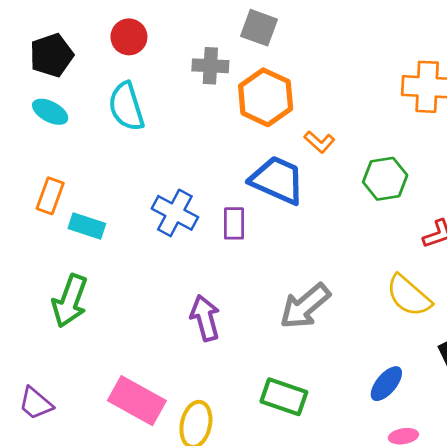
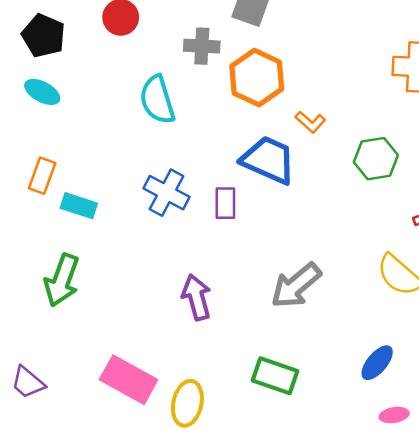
black pentagon: (51, 55) -> (44, 36), turned -30
cyan semicircle: (126, 106) -> (157, 100), moved

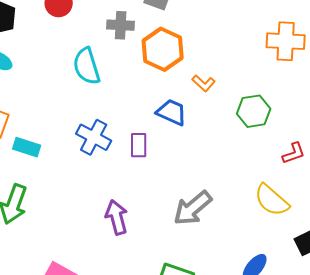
blue trapezoid: (269, 160) -> (172, 112), size x0.7

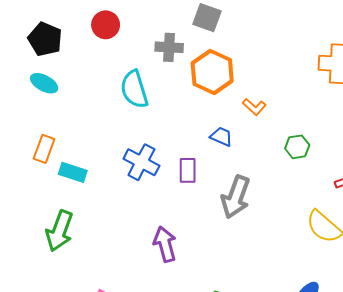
green hexagon: (254, 111) -> (297, 147), moved, size x0.7
blue trapezoid: (172, 112) -> (221, 137), size x0.7
gray arrow: (193, 208) -> (236, 197), moved, turned -30

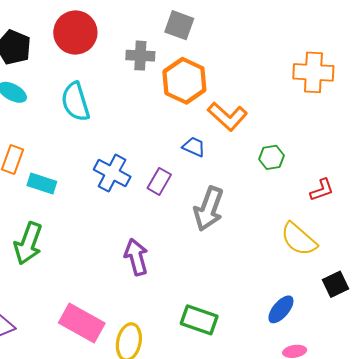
red circle: (106, 25) -> (75, 33), size x1.5
cyan semicircle: (134, 89) -> (75, 102), moved
orange L-shape: (254, 107) -> (227, 116), size x1.6
purple rectangle: (188, 170) -> (159, 181), turned 30

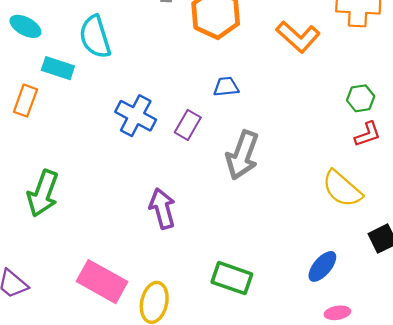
orange L-shape: (227, 116) -> (298, 37), moved
blue trapezoid: (194, 147) -> (226, 87), turned -30
green hexagon: (272, 157) -> (361, 98), moved
cyan rectangle: (42, 184) -> (58, 68), moved

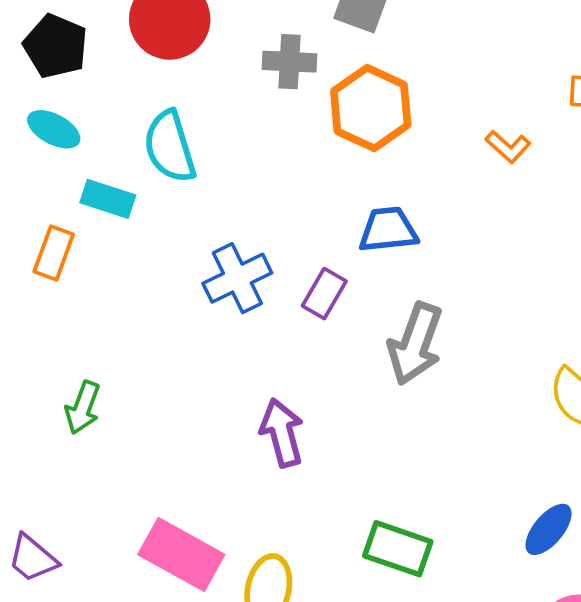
orange L-shape: (298, 37) -> (508, 147), size x0.6
blue trapezoid: (226, 87) -> (388, 230), size x1.4
blue cross: (136, 116) -> (237, 278), turned 36
green arrow: (43, 193) -> (83, 408), size x0.7

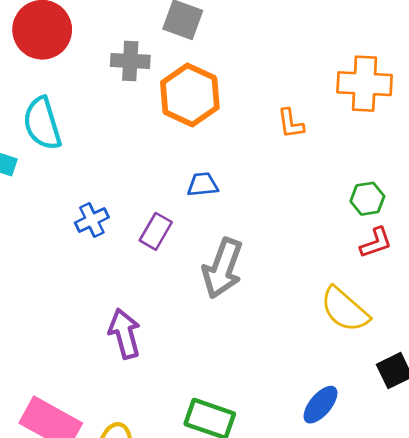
orange L-shape: (508, 147) -> (291, 123), turned 40
blue trapezoid: (388, 230) -> (203, 185), size x0.7
blue cross: (237, 278) -> (92, 220), size x0.7

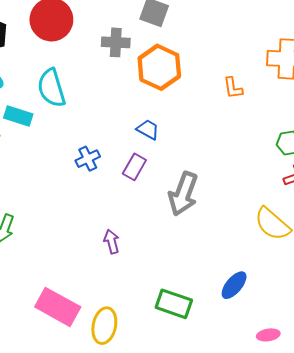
blue trapezoid: (203, 185) -> (148, 130), moved, turned 35
purple arrow: (125, 334) -> (112, 242), size x0.7
blue ellipse: (321, 405) -> (234, 285), moved

